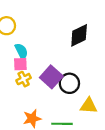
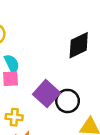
yellow cross: (24, 79) -> (14, 117), moved, turned 32

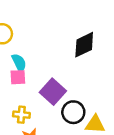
black circle: (68, 101) -> (73, 112), moved

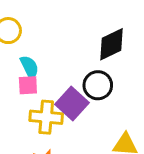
black circle: (73, 112) -> (98, 85), moved
yellow cross: (21, 115) -> (46, 117), moved, size x1.5

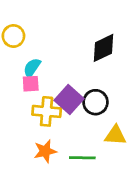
cyan semicircle: (29, 67) -> (32, 68), turned -120
black circle: (98, 85) -> (96, 102), moved

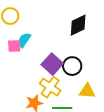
pink square: (31, 84) -> (14, 46), moved
yellow cross: (47, 111) -> (50, 87), moved, turned 30

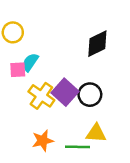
yellow cross: (50, 87) -> (41, 96), moved
yellow triangle: (87, 91) -> (96, 133), moved

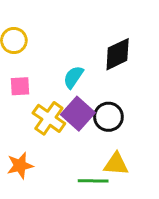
cyan semicircle: (30, 62) -> (73, 77), moved
orange star: (43, 141) -> (20, 166), moved

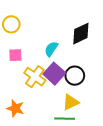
yellow triangle: (116, 164) -> (71, 102), moved, turned -30
orange star: (20, 166) -> (15, 108), turned 30

